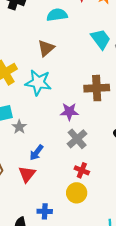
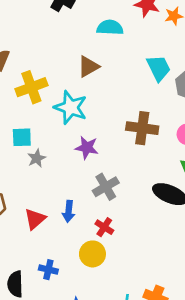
purple star: (69, 112) -> (87, 148), moved
blue arrow: (36, 153) -> (69, 211), moved, turned -42

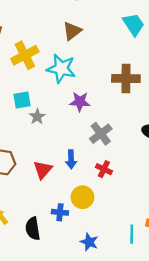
yellow circle: (92, 254) -> (82, 197), moved

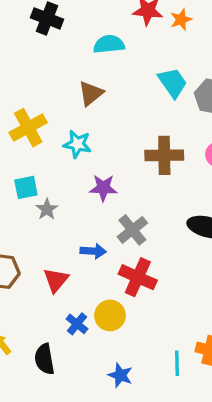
cyan star: (61, 69) -> (77, 144), size x0.7
blue arrow: (71, 159) -> (93, 251), moved, turned -84
red cross: (104, 169) -> (138, 277), size x1.6
blue cross: (60, 212) -> (77, 324), moved, turned 35

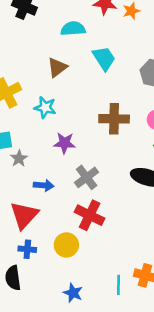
cyan trapezoid: (173, 83) -> (104, 58), moved
blue arrow: (93, 251) -> (44, 185), moved
red triangle: (56, 280) -> (24, 215), size x1.4
blue cross: (77, 324) -> (27, 249), moved, turned -36

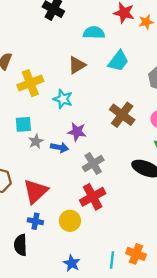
cyan trapezoid: (104, 58) -> (118, 61), turned 65
brown cross: (114, 119) -> (122, 115), turned 30
blue arrow: (44, 185) -> (60, 147), moved
red cross: (90, 215) -> (93, 197), turned 30

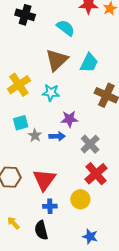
cyan semicircle: (94, 33) -> (66, 28), turned 48
cyan trapezoid: (118, 61) -> (89, 63), moved
brown triangle: (77, 65) -> (57, 60), size x1.4

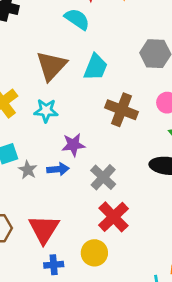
cyan semicircle: (66, 28) -> (77, 19), moved

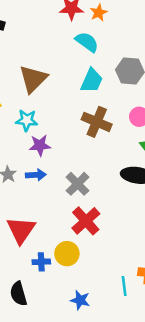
cyan semicircle: (77, 19) -> (87, 42), moved
cyan trapezoid: (96, 67) -> (92, 81), moved
purple star: (73, 145) -> (40, 145), moved
blue cross: (54, 265) -> (41, 262), moved

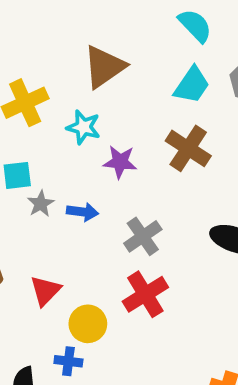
purple star: (40, 145) -> (120, 162), moved
red triangle: (21, 230) -> (45, 291), size x0.7
yellow circle: (67, 254) -> (88, 324), moved
blue cross: (41, 262) -> (68, 361), moved

